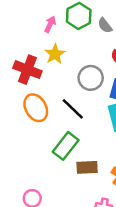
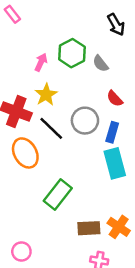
black line: (73, 109) -> (51, 128), moved
brown rectangle: (87, 167) -> (89, 228), moved

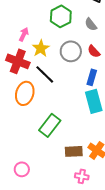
pink arrow: (41, 62) -> (24, 34), moved
gray semicircle: (101, 64) -> (91, 24), moved
gray circle: (85, 121) -> (71, 51), moved
orange ellipse: (25, 153) -> (25, 93), turned 45

